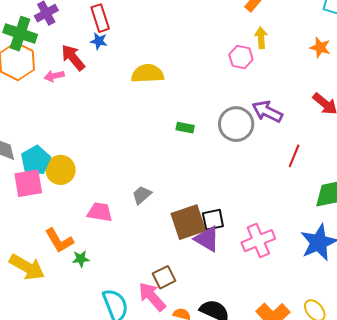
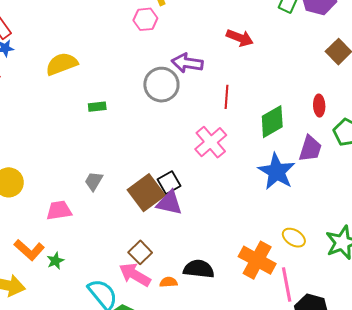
green rectangle: (185, 128) -> (97, 107), moved
pink cross: (258, 241) -> (211, 142), moved

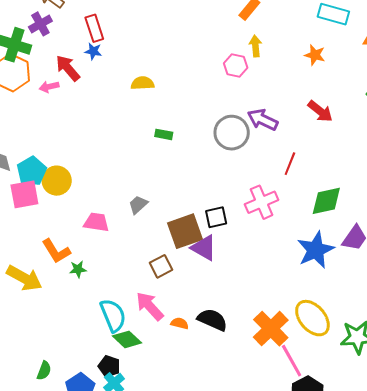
yellow semicircle: (62, 64) -> (142, 83), size x0.7
black square: (169, 183) -> (216, 217), moved
yellow ellipse: (294, 238) -> (312, 318), size x1.6
brown square: (140, 252) -> (161, 266), moved
pink line: (287, 284) -> (292, 361), turned -36

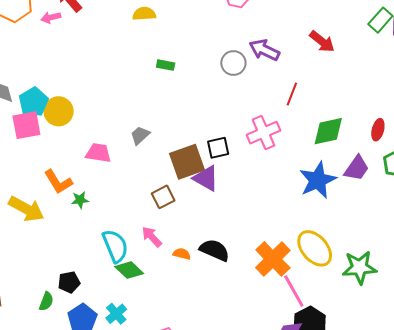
gray circle: (232, 133) -> (233, 63), size x0.7
pink arrow: (150, 306) -> (152, 237), size x0.7
black pentagon: (109, 366) -> (69, 282), moved, turned -30

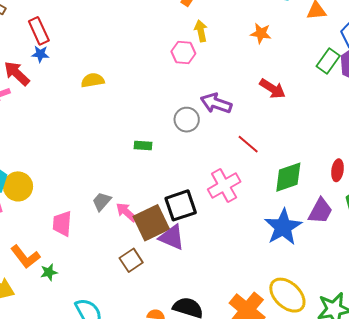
green rectangle: (166, 65) -> (143, 146), moved
red line: (292, 94) -> (248, 144), turned -65
black square: (218, 148) -> (181, 205), size x1.4
pink trapezoid: (98, 153) -> (62, 224), turned -88
pink arrow: (152, 237) -> (126, 212), moved

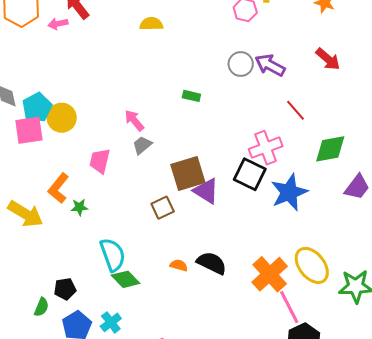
gray circle: (187, 120) -> (241, 64), moved
black square: (181, 205) -> (250, 174), moved, turned 36
pink arrow: (126, 212) -> (134, 120), moved
blue star: (283, 227) -> (289, 192), moved
orange L-shape: (25, 257) -> (58, 188), turned 68

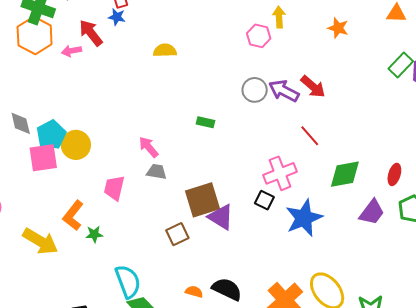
red arrow: (328, 59) -> (313, 87), moved
gray trapezoid: (142, 145) -> (157, 172), turned 50
black square: (250, 174) -> (264, 200), size x0.6

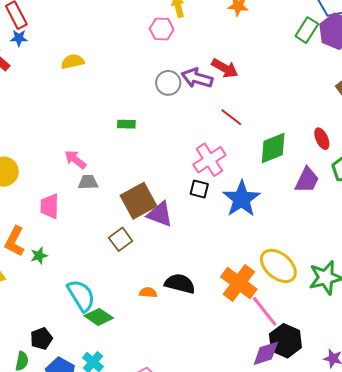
red ellipse: (394, 174) -> (322, 139), turned -30

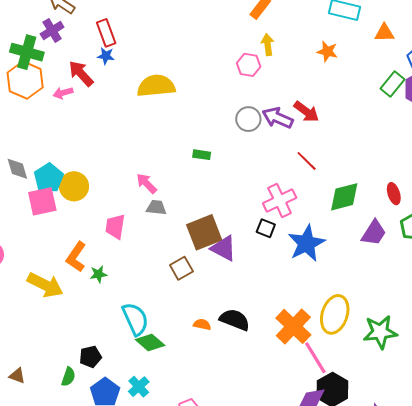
yellow semicircle: (73, 62) -> (156, 86), size x1.6
yellow ellipse: (278, 266) -> (335, 314), turned 60

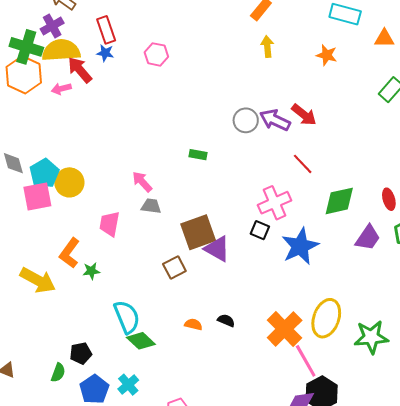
pink hexagon: (249, 65) -> (156, 54), moved
yellow semicircle: (156, 86) -> (61, 50), moved
black semicircle: (235, 320) -> (226, 321), size x0.6

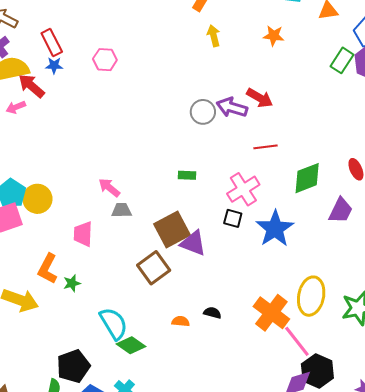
green rectangle: (198, 155) -> (187, 175), moved
red line: (303, 164) -> (266, 147), turned -45
brown square: (174, 268) -> (154, 268), size x1.4
black pentagon: (81, 353) -> (73, 366), size x1.5

